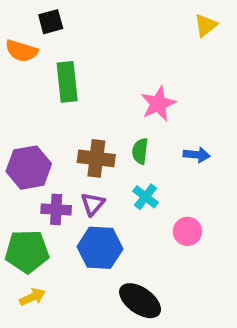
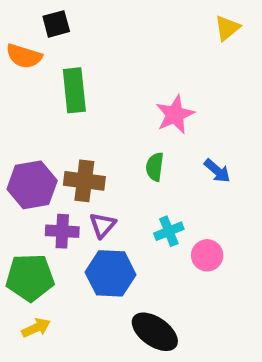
blue arrow: (197, 155) -> (217, 171), turned 35
brown cross: (96, 158) -> (84, 181), moved
cyan cross: (146, 197) -> (169, 231), moved, turned 30

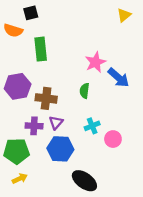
blue arrow: (217, 171) -> (118, 78), moved, size x1.5
purple hexagon: (32, 185) -> (18, 86), moved

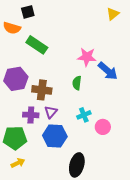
green rectangle: (41, 49) -> (37, 45), turned -50
pink star: (95, 62) -> (87, 57), turned 30
black ellipse: (84, 181) -> (77, 165), turned 70

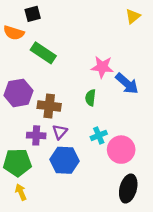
pink circle: (103, 127) -> (121, 150), size x1.5
yellow arrow: (18, 163) -> (21, 192), turned -88
black ellipse: (77, 165) -> (128, 189), moved

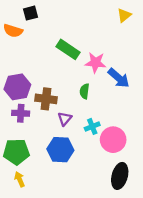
green rectangle: (43, 53) -> (68, 49), moved
purple triangle: (60, 132) -> (65, 119), moved
purple cross: (36, 135) -> (21, 113), moved

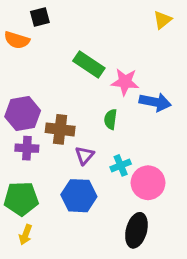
blue arrow: (119, 78) -> (155, 102), turned -30
black ellipse: (120, 176) -> (136, 230), moved
yellow arrow: (20, 179) -> (25, 235), turned -136

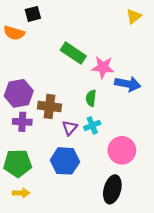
cyan cross: (121, 165) -> (92, 125), moved
yellow arrow: (25, 235) -> (21, 193), turned -112

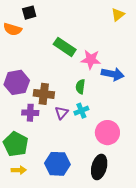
purple cross: (22, 122) -> (30, 113), moved
blue hexagon: (65, 161) -> (57, 164), moved
green pentagon: (18, 163) -> (16, 144), turned 30

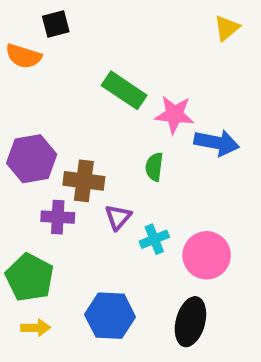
cyan cross: (81, 111) -> (154, 239), moved

